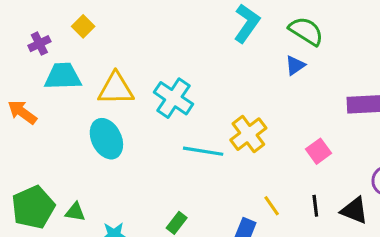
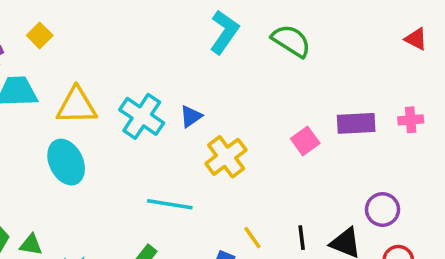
blue triangle: (295, 65) -> (191, 116), moved
cyan line: (203, 151) -> (170, 204), moved
pink square: (318, 151) -> (305, 141), moved

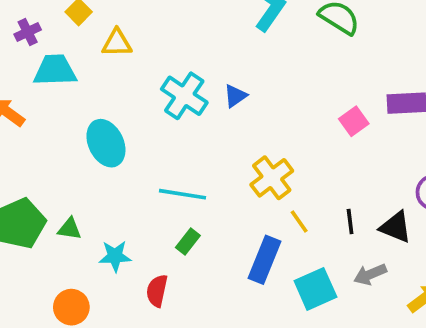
yellow triangle: (77, 106) -> (117, 43), moved, size x0.7
yellow cross: (226, 157) -> (272, 178), moved
cyan line: (170, 204) -> (182, 194), moved

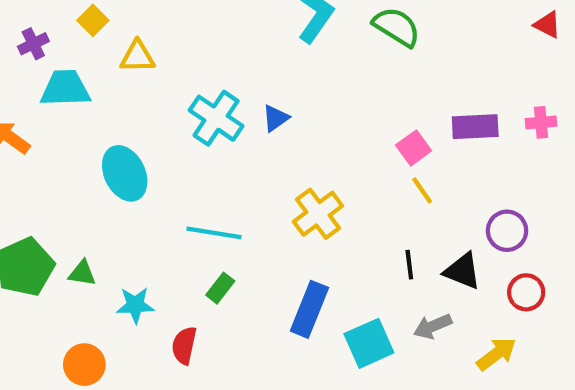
yellow line: (299, 221) -> (422, 190), moved

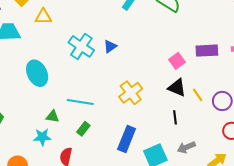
yellow line: (422, 190) -> (198, 95), moved
black triangle: (462, 271) -> (177, 88), moved
green triangle: (82, 273) -> (53, 116), moved

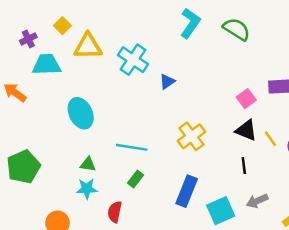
yellow triangle: (43, 17) -> (88, 46), size x1.4
cyan cross: (81, 46) -> (133, 60), moved
green triangle: (53, 116) -> (88, 164), moved

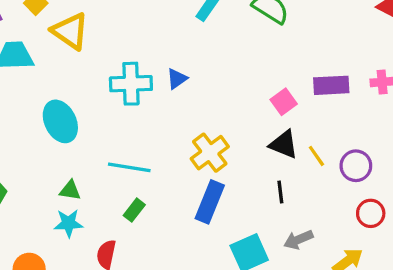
yellow triangle: (88, 46) -> (70, 31), turned 36
cyan cross: (133, 60) -> (131, 84), moved, turned -36
blue rectangle: (187, 191) -> (210, 202), moved

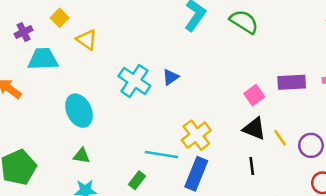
yellow triangle: (70, 31) -> (87, 40), size x0.7
cyan cross: (131, 84) -> (134, 81), turned 36
cyan line: (129, 167) -> (161, 154), moved
green triangle: (70, 190) -> (82, 156), moved

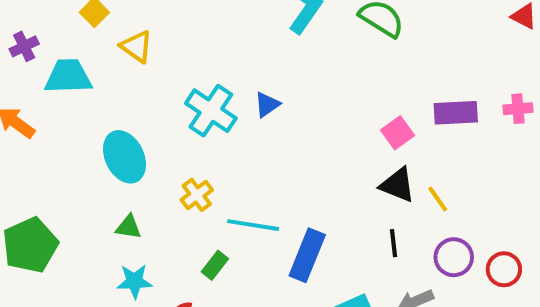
purple cross: (24, 32) -> (24, 46), moved
yellow cross: (196, 135) -> (197, 195), moved, size x0.7
purple circle: (311, 145) -> (454, 257), moved

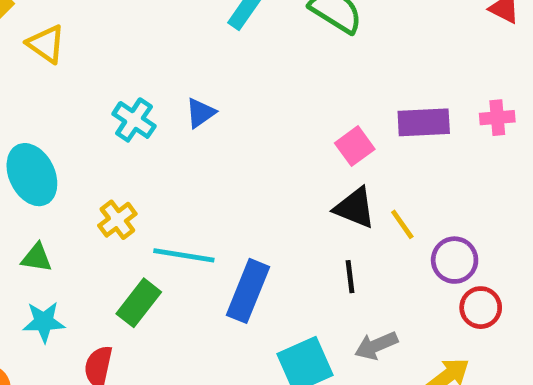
cyan cross: (211, 111) -> (134, 120), size x0.7
purple circle: (454, 257) -> (455, 260), moved
green rectangle: (215, 265) -> (139, 303), size x1.4

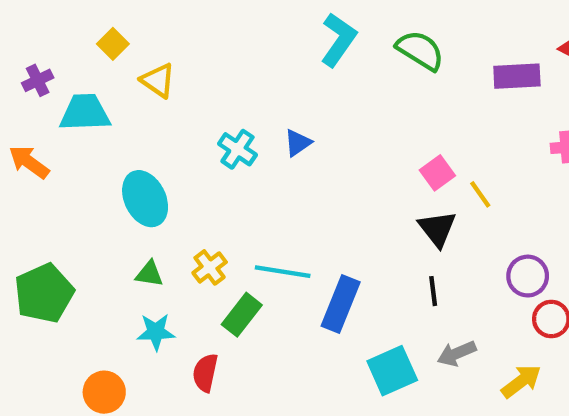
purple rectangle: (424, 122) -> (517, 76), moved
black triangle: (355, 208) -> (437, 229), turned 30
yellow cross: (117, 220) -> (210, 267), moved
yellow line: (402, 224) -> (480, 194), moved

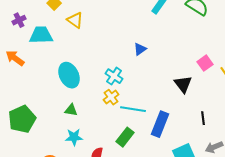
cyan cross: (237, 149) -> (114, 76), moved
black triangle: (437, 229) -> (183, 84), moved
yellow cross: (210, 267) -> (111, 97), moved
green rectangle: (242, 315) -> (125, 137), moved

